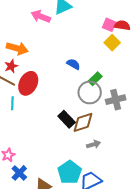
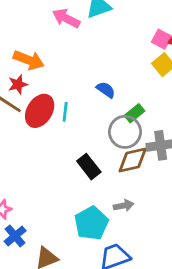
cyan line: (12, 103) -> (65, 112), moved
brown diamond: (83, 122) -> (133, 160), moved
cyan pentagon: (70, 172) -> (91, 223), moved

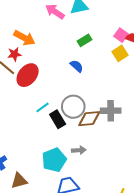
cyan line: (65, 112) -> (42, 107), moved, turned 40
green rectangle: (135, 113) -> (85, 40), moved
gray circle: (125, 132) -> (73, 107), moved

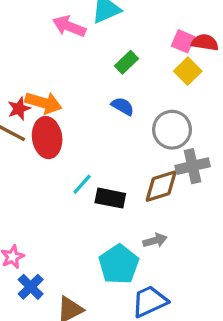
orange arrow: (24, 38) -> (43, 103), moved
red ellipse: (28, 75) -> (47, 138), turned -35
gray circle: (73, 107) -> (172, 130), moved
black rectangle: (58, 119) -> (110, 198), turned -36

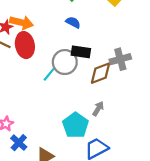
gray circle: (172, 130) -> (65, 62), moved
black rectangle: (110, 198) -> (81, 52), moved
gray arrow: (155, 240) -> (98, 109), turned -40

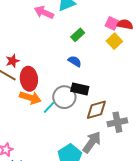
orange arrow: (21, 22) -> (30, 98), moved
gray cross: (120, 59) -> (117, 122), moved
gray arrow: (98, 109) -> (92, 142), size x1.6

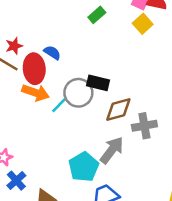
blue semicircle: (75, 61) -> (52, 53), moved

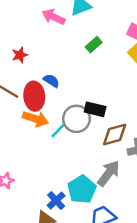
red star: (14, 46) -> (20, 55), moved
blue cross: (16, 181) -> (56, 201), moved

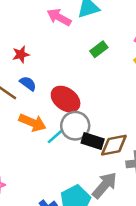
blue semicircle: (51, 81) -> (28, 84), moved
red ellipse: (34, 96) -> (66, 99), moved, turned -52
black rectangle: (95, 109) -> (93, 141), moved

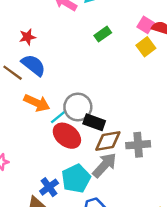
blue semicircle: (28, 84) -> (33, 65), size x1.5
red ellipse: (66, 99) -> (67, 136), moved
brown diamond: (114, 145) -> (108, 141), moved

